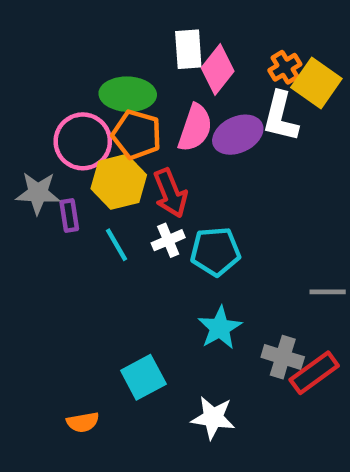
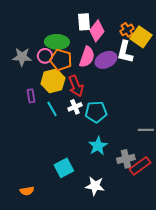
pink circle: (83, 141) -> (45, 56), moved, size x0.6
gray star: (38, 193) -> (22, 57), moved
gray cross: (283, 357) -> (126, 159), turned -30
orange semicircle: (83, 422) -> (27, 191), moved

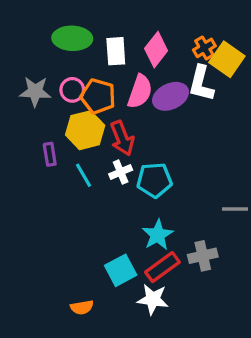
white rectangle: (84, 22) -> (116, 51), moved
green ellipse: (57, 42) -> (72, 38), moved
red rectangle: (140, 166) -> (162, 267), moved
cyan square: (64, 168) -> (121, 270), moved
orange semicircle: (27, 191) -> (82, 307), moved

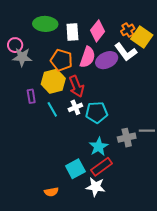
white L-shape: (201, 83) -> (126, 52), turned -50
pink circle: (72, 90) -> (15, 45), moved
gray cross: (203, 256) -> (127, 138), moved

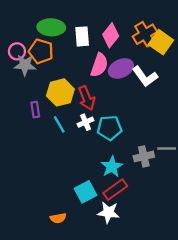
orange cross: (128, 30) -> (145, 34), size x1.5
white L-shape: (126, 52) -> (145, 76), moved
orange pentagon: (61, 60) -> (41, 51), moved

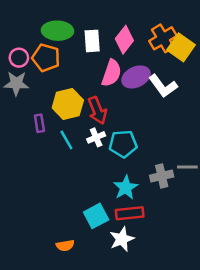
gray star: (25, 65) -> (16, 83), moved
red rectangle: (115, 190) -> (130, 213), turned 30
white star: (108, 212) -> (122, 239), turned -30

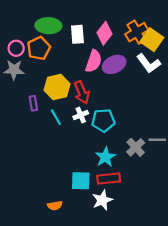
orange pentagon: (46, 58) -> (39, 48), turned 30
white L-shape: (163, 86) -> (149, 63), moved
gray cross: (162, 176) -> (136, 147), turned -30
cyan square: (96, 216) -> (81, 181), turned 30

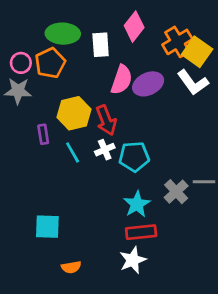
pink diamond: (104, 33) -> (134, 27), moved
cyan square: (81, 181) -> (47, 227), moved

